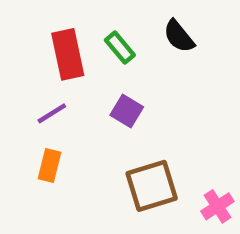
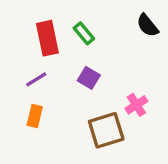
black semicircle: (179, 36) -> (147, 25), moved
pink cross: (217, 206) -> (136, 105), moved

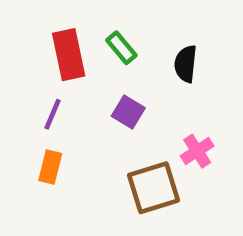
black semicircle: (147, 25) -> (186, 64), moved, turned 45
purple line: (36, 79) -> (53, 114), turned -35

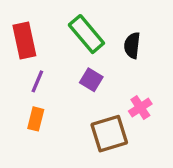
green rectangle: (121, 48) -> (86, 34), size x1.6
red rectangle: (69, 55) -> (24, 41), moved

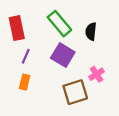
purple square: (91, 80) -> (63, 55), size x1.5

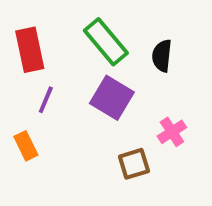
orange rectangle: (25, 82) -> (26, 146), moved, turned -40
brown square: (75, 92) -> (134, 164), size x0.7

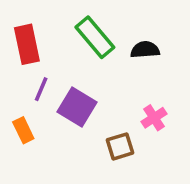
black semicircle: (162, 56) -> (145, 50), turned 80
purple square: (112, 98) -> (77, 107), moved

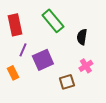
black semicircle: (145, 50) -> (82, 37), moved, turned -77
purple square: (77, 107) -> (43, 60), turned 35

